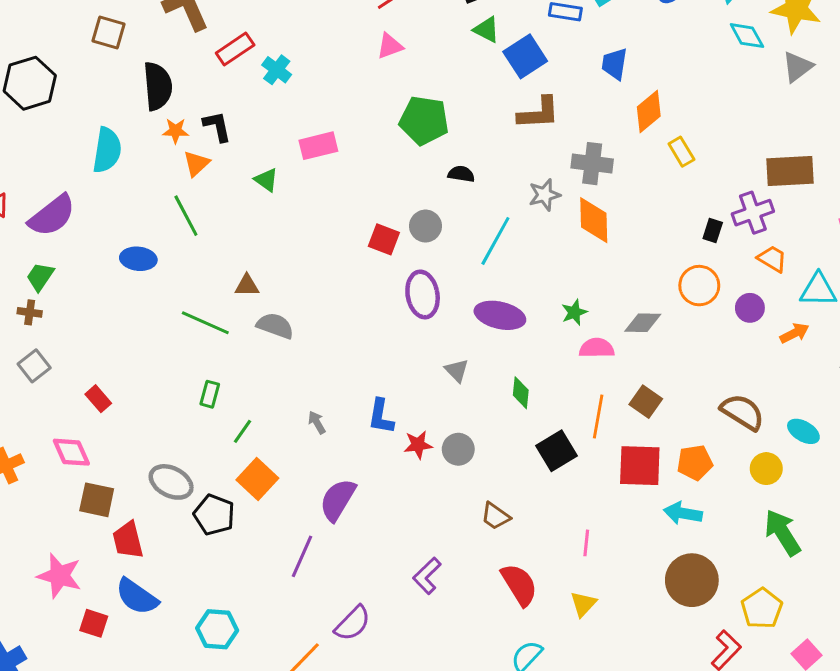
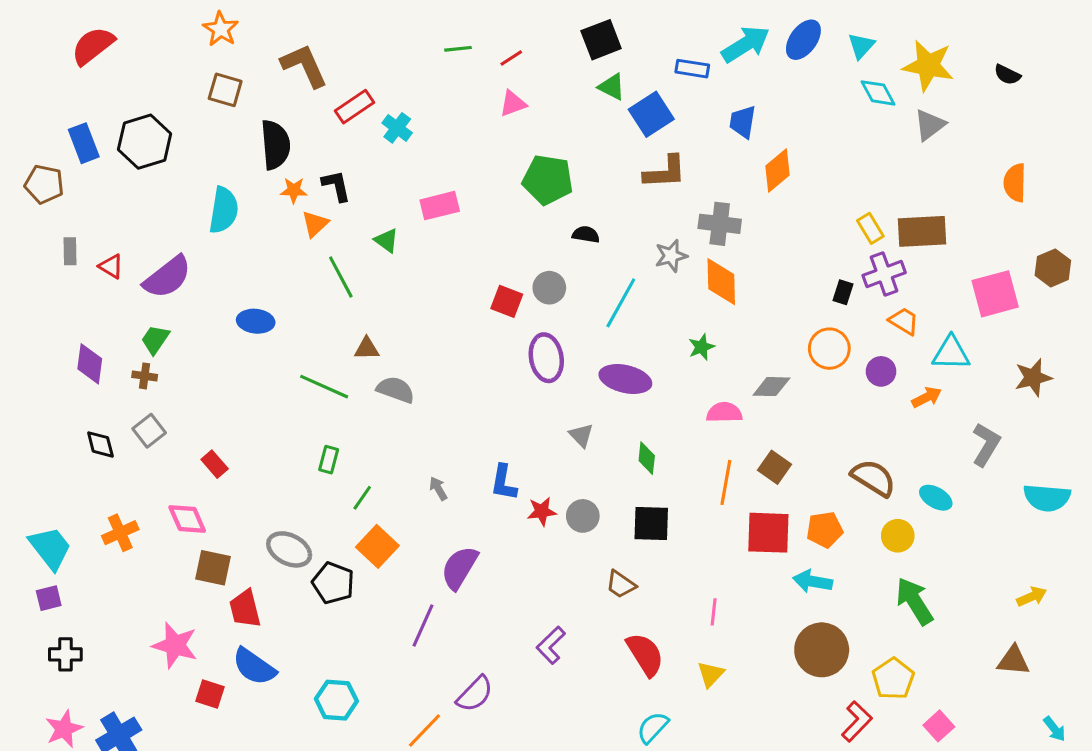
yellow rectangle: (681, 152) -> (870, 228), moved
green line: (186, 216) -> (341, 277), moved
green star: (574, 312) -> (701, 347), moved
black square: (556, 451) -> (651, 524), moved, turned 33

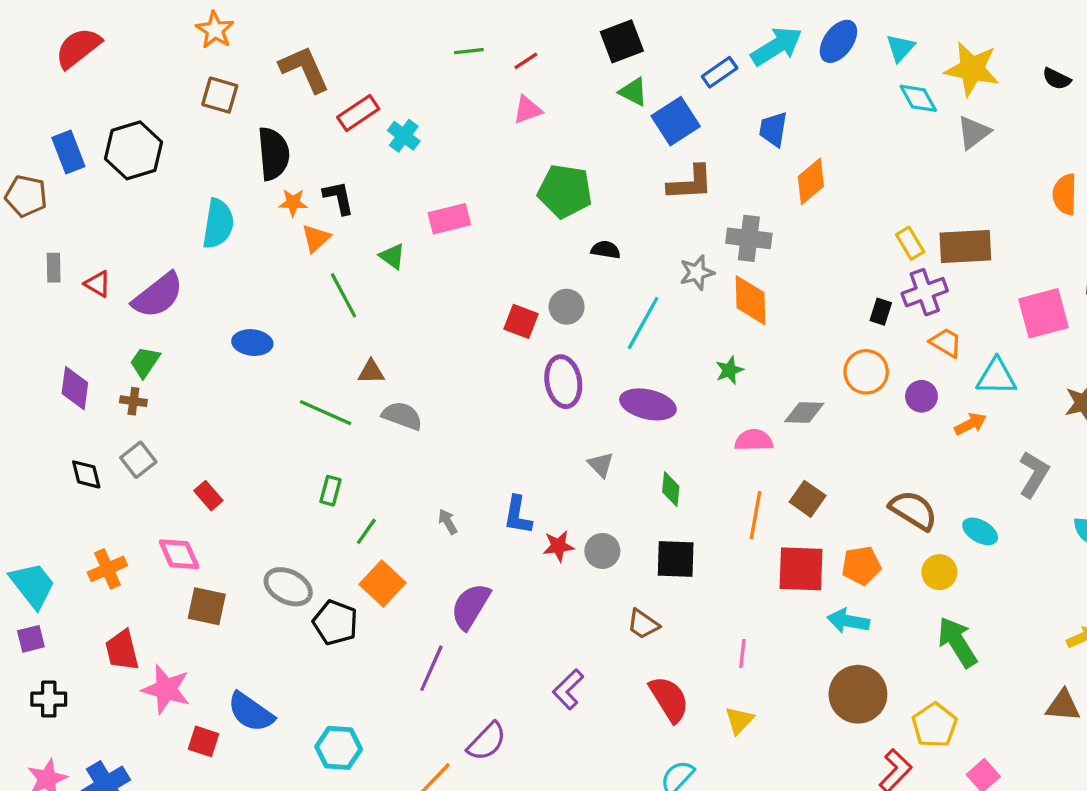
blue rectangle: (692, 69) -> (720, 72), turned -44
red trapezoid: (245, 609) -> (122, 650), moved

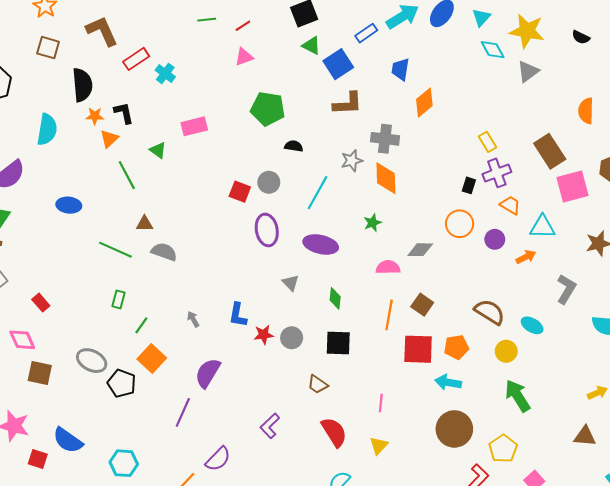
brown rectangle: (965, 246) -> (550, 151), moved, turned 60

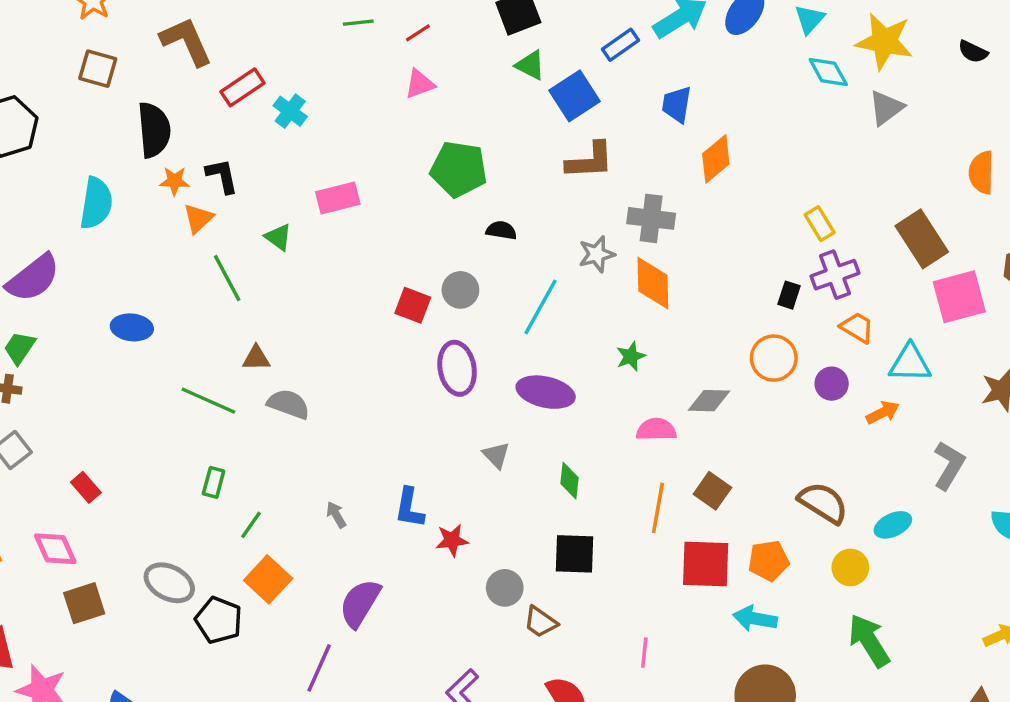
cyan ellipse: (532, 325) -> (893, 525), turned -55
gray circle: (292, 338) -> (505, 588), moved
brown square: (40, 373) -> (84, 603), turned -30

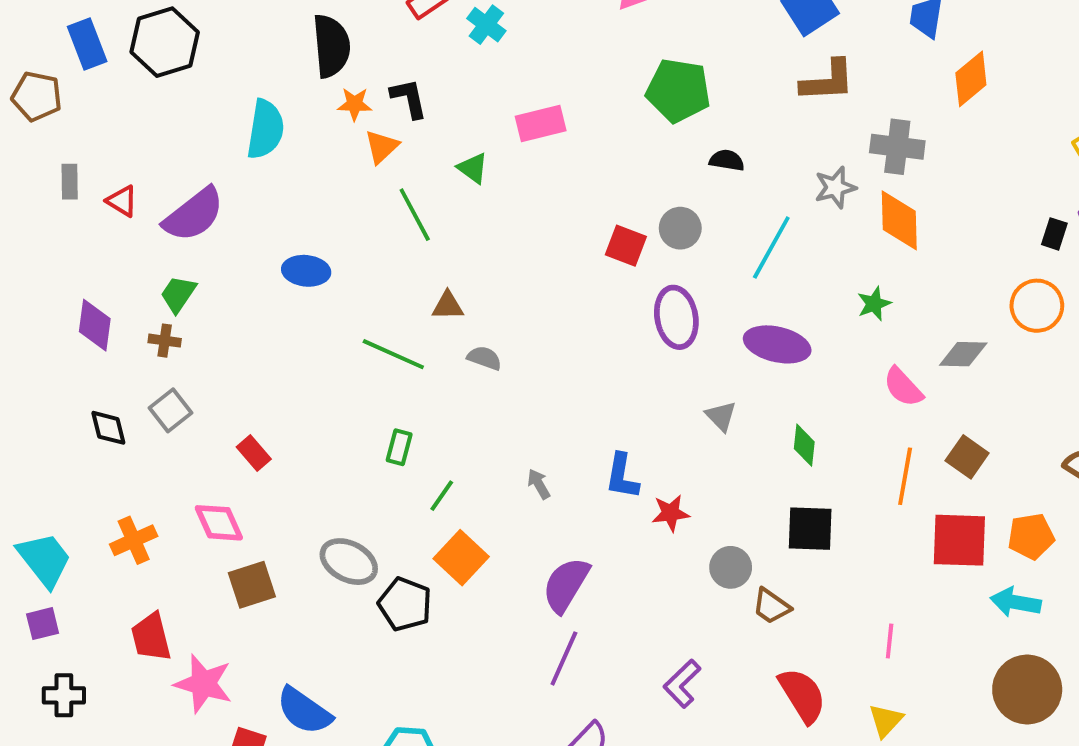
gray semicircle: (288, 404) -> (484, 358), size x0.7
pink semicircle: (656, 430) -> (903, 387), turned -132
purple line: (319, 668) -> (564, 658), moved

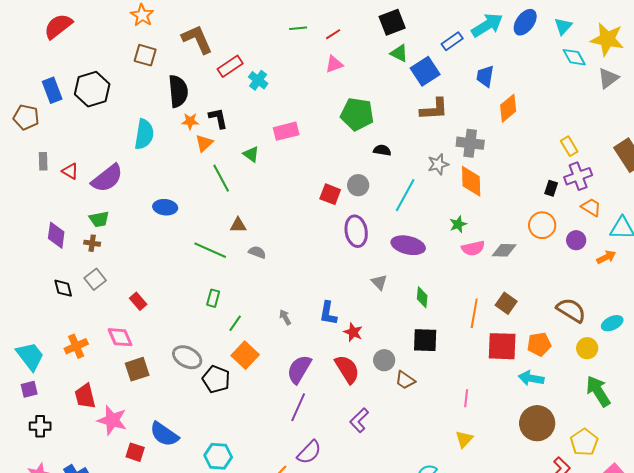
green trapezoid: (178, 294) -> (99, 219), turned -135
pink semicircle: (903, 387) -> (473, 248), moved, turned -60
red star: (671, 513) -> (353, 332), turned 30
red semicircle: (802, 695) -> (347, 369), moved

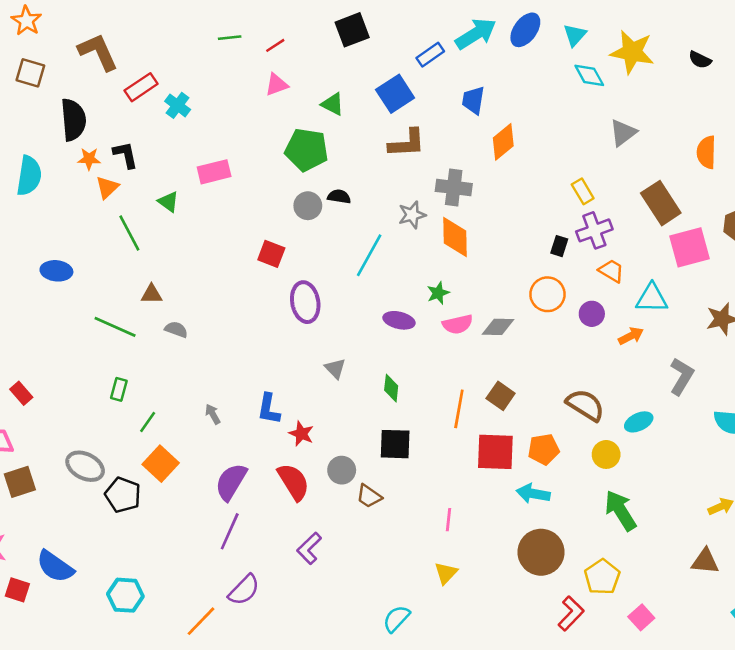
green triangle: (399, 53) -> (333, 104), moved
gray triangle: (608, 78) -> (623, 133), moved
gray circle: (358, 185) -> (308, 206), moved
purple ellipse: (408, 245) -> (399, 320), moved, size x0.7

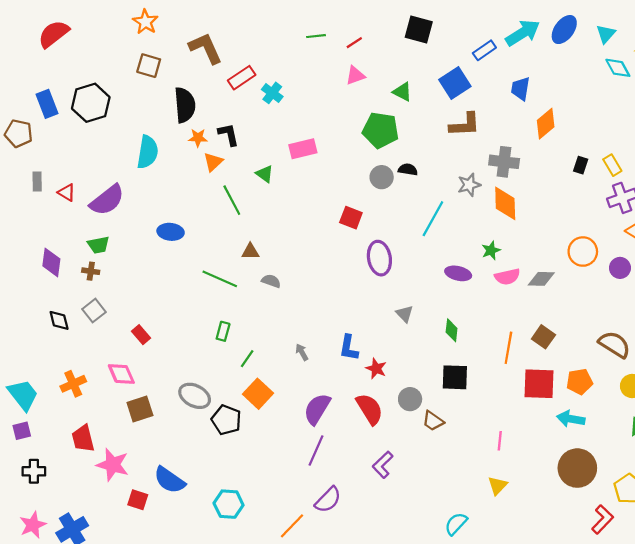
black square: (352, 30) -> (419, 30), turned 36
black rectangle: (559, 246) -> (581, 165), moved

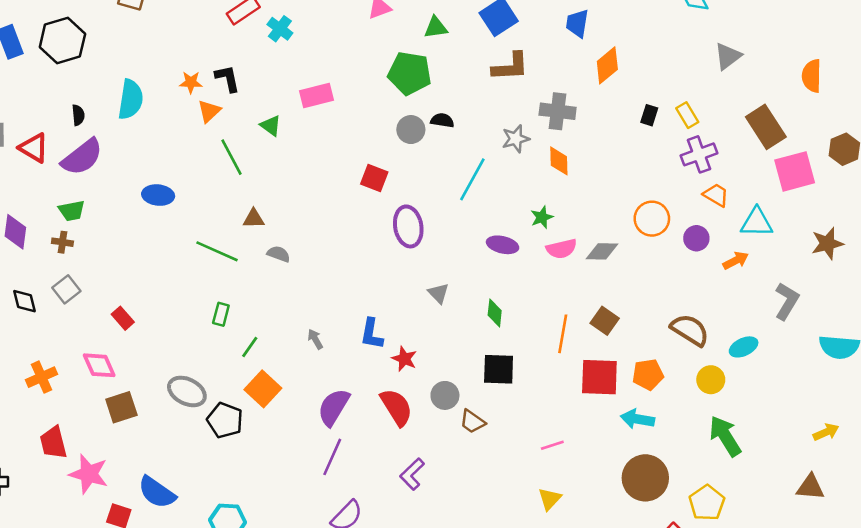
green triangle: (402, 92) -> (436, 27), turned -35
black semicircle: (185, 105) -> (78, 115), moved, size x0.5
red triangle: (67, 192) -> (34, 148), size x1.4
orange diamond: (505, 203) -> (559, 161), size x0.7
pink line: (500, 441) -> (552, 445), turned 66

